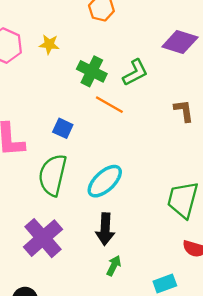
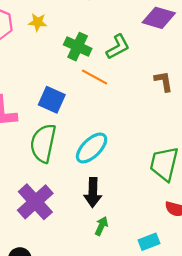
blue square: (63, 128) -> (52, 100), size x1.4

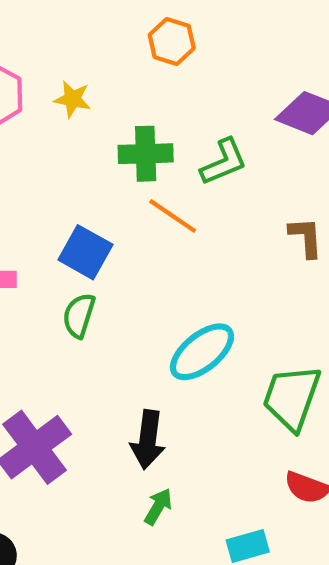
green cross: (78, 47) -> (146, 154), turned -32
green semicircle: (43, 143) -> (79, 315), moved, size x0.6
cyan ellipse: (92, 148) -> (202, 352), moved

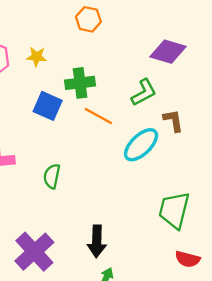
green L-shape: (224, 162) -> (144, 92), moved
blue square: (85, 252) -> (48, 106), moved
cyan ellipse: (202, 352) -> (141, 145), moved

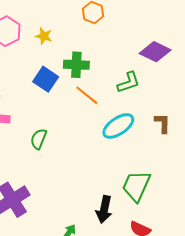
brown L-shape: (173, 121) -> (163, 123), moved
black arrow: (97, 241) -> (104, 209), moved

